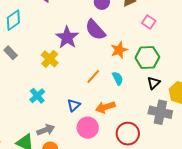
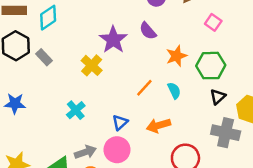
purple semicircle: (95, 30) -> (148, 31), size x0.7
pink circle: (88, 128) -> (117, 150), moved

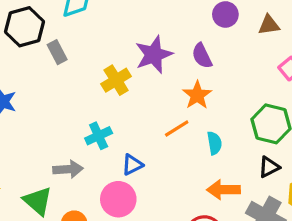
orange star: (176, 56) -> (197, 95), moved, turned -30
cyan cross: (76, 110) -> (99, 136), moved
orange arrow: (158, 125) -> (223, 190), moved
gray arrow: (85, 152) -> (68, 169), moved

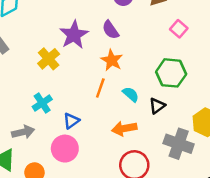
orange line: (177, 129) -> (100, 88), turned -30
cyan semicircle: (214, 143) -> (131, 94), turned -30
black triangle: (269, 167) -> (157, 106), moved
orange arrow: (223, 190) -> (124, 128), moved

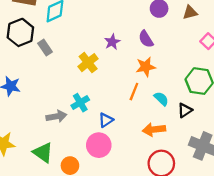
purple star: (74, 35) -> (112, 42), size x0.6
orange star: (112, 60) -> (146, 67), turned 30
gray arrow: (23, 132) -> (56, 116), moved

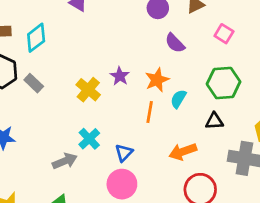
purple semicircle: (146, 39) -> (175, 43), moved
purple star: (112, 42) -> (120, 76), moved
cyan semicircle: (161, 99) -> (178, 99), moved, turned -91
black triangle: (185, 110) -> (214, 121), turned 42

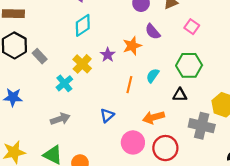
cyan diamond: (36, 38) -> (83, 25), moved
orange star: (157, 80) -> (132, 46), moved
cyan cross: (89, 139) -> (64, 83), moved
pink circle: (122, 184) -> (133, 142), moved

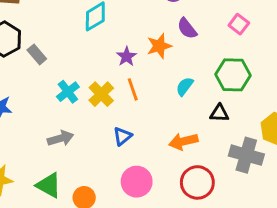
yellow cross: (82, 64) -> (101, 94), moved
orange line: (129, 85) -> (133, 89), moved, turned -35
pink circle: (133, 142) -> (137, 182), moved

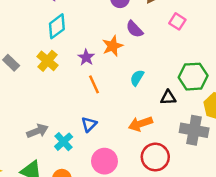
green hexagon: (233, 75) -> (193, 77), moved
cyan cross: (68, 92) -> (64, 142), moved
yellow cross: (101, 94) -> (48, 61), moved

